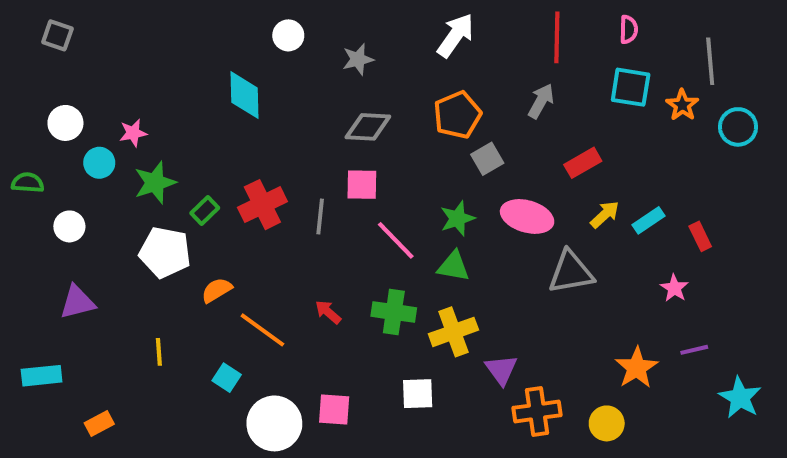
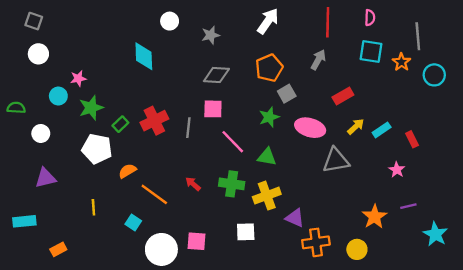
white circle: (65, 123) -> (38, 54), moved
green star: (457, 218) -> (269, 117), moved
purple triangle: (501, 370) -> (295, 218), turned -30

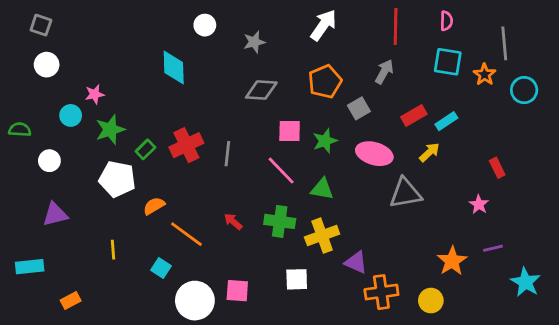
gray square: (287, 94) -> (359, 108), moved
pink square: (213, 109) -> (290, 131), moved
cyan rectangle: (382, 130) -> (446, 121), moved

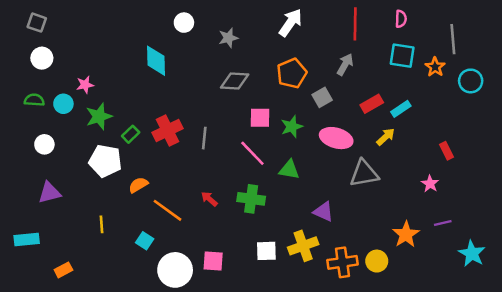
green semicircle: (20, 130) -> (34, 100), moved
yellow cross: (322, 236) -> (303, 246), moved
purple triangle: (356, 262) -> (323, 212), moved
yellow circle: (431, 301) -> (377, 261), moved

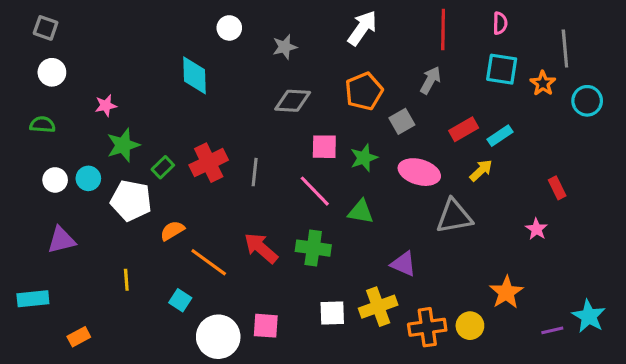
cyan circle: (63, 104) -> (88, 178), moved
red arrow: (209, 199) -> (261, 248), size x1.6
purple line: (443, 223) -> (552, 330), moved

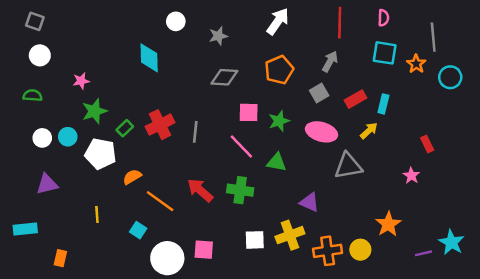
gray square: (402, 121) -> (319, 93), moved
cyan rectangle: (500, 136) -> (383, 104), turned -42
orange rectangle: (79, 337) -> (60, 258), turned -49

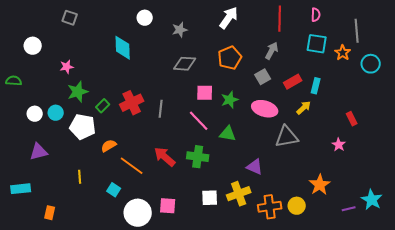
gray square: (35, 21) -> (70, 18), moved
green semicircle: (33, 95) -> (14, 81), moved

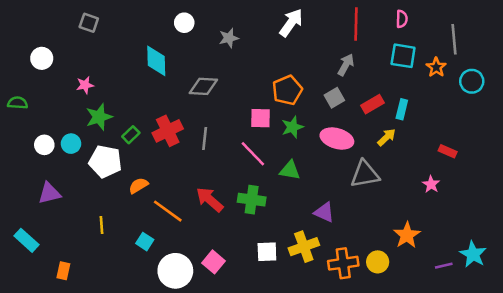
orange pentagon: (230, 58) -> (287, 90), moved
gray diamond: (185, 64) -> (203, 86), moved
red rectangle: (352, 119) -> (448, 151), turned -40
cyan rectangle: (21, 189) -> (26, 240), turned 48
pink square: (168, 206) -> (213, 262), turned 36

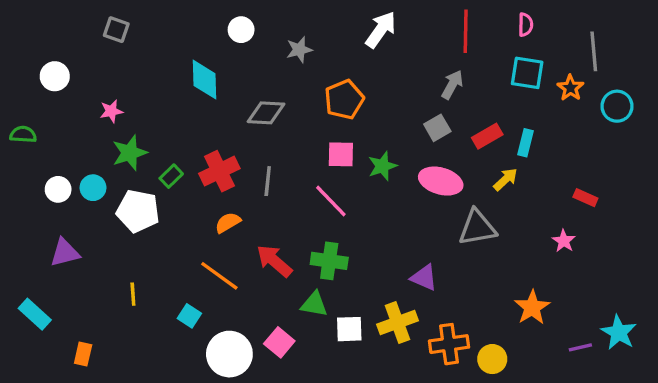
orange pentagon: (287, 90) -> (344, 100), moved
green triangle: (290, 170) -> (314, 304), moved
orange semicircle: (138, 186) -> (228, 223), moved
yellow circle: (378, 262) -> (492, 359), moved

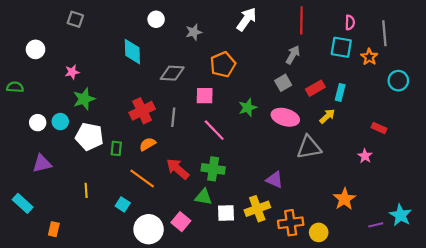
pink semicircle: (526, 25) -> (350, 22), moved
cyan circle: (617, 106) -> (398, 81), moved
pink square: (341, 154) -> (205, 96), moved
green rectangle: (171, 176) -> (116, 148), moved, turned -40

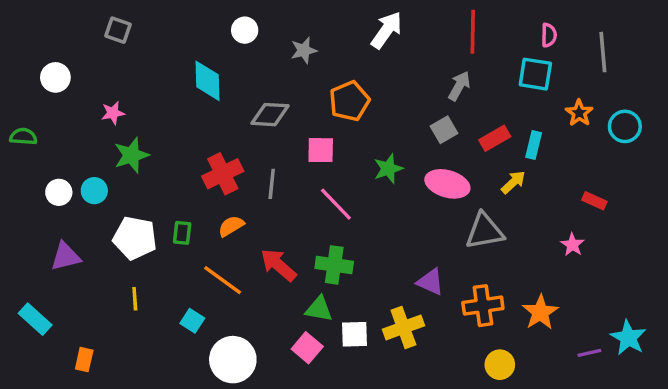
orange star: (369, 57) -> (579, 113), moved
white pentagon: (89, 137) -> (135, 238), moved
pink square: (181, 222) -> (307, 348), moved
orange cross: (291, 223) -> (483, 306), moved

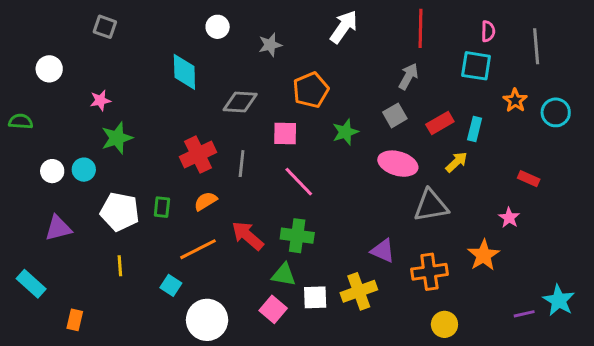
green star: (388, 169) -> (345, 132), moved
orange line: (223, 280) -> (198, 249), turned -63
orange star: (540, 312) -> (484, 255), moved

